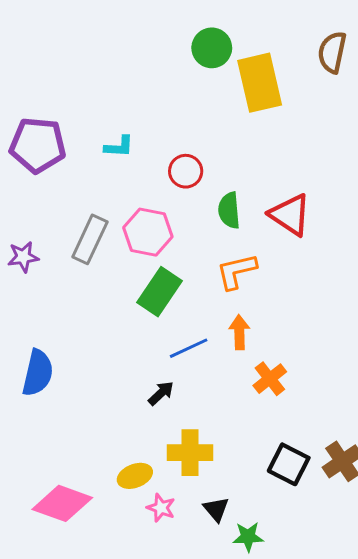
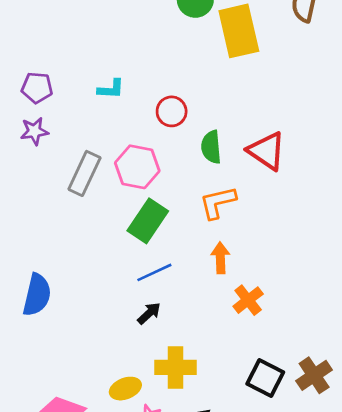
purple pentagon: (38, 145) -> (37, 88), size x0.6
purple star: (23, 257) -> (34, 131), moved
blue line: (189, 348) -> (154, 272), moved

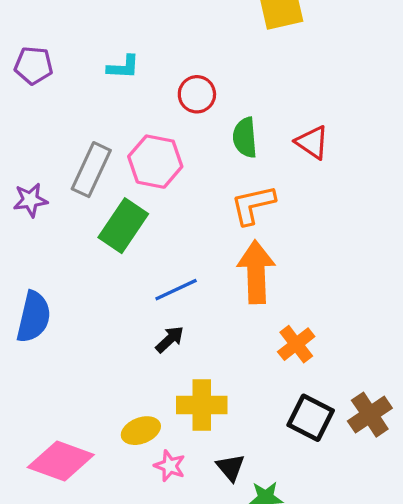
purple star: (34, 131) -> (30, 200), moved
red triangle: (267, 151) -> (312, 142), size x0.7
green rectangle: (148, 221) -> (123, 226), moved
orange arrow: (220, 258) -> (256, 272), size x1.6
orange cross: (248, 300) -> (296, 344), moved

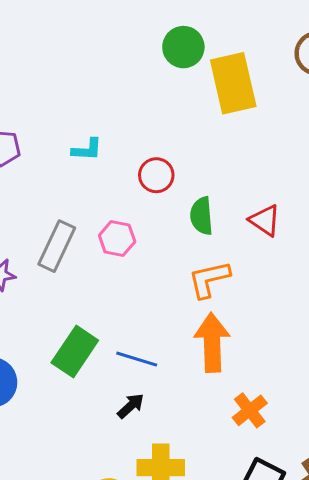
pink hexagon: (155, 162) -> (117, 239), size x0.7
green rectangle: (123, 226) -> (75, 352), moved
blue line: (176, 290) -> (137, 359), turned 42

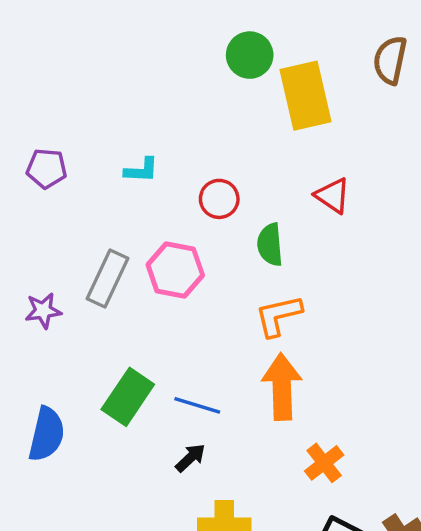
red triangle: (265, 220) -> (333, 196), moved
pink hexagon: (117, 239) -> (175, 270), size x1.4

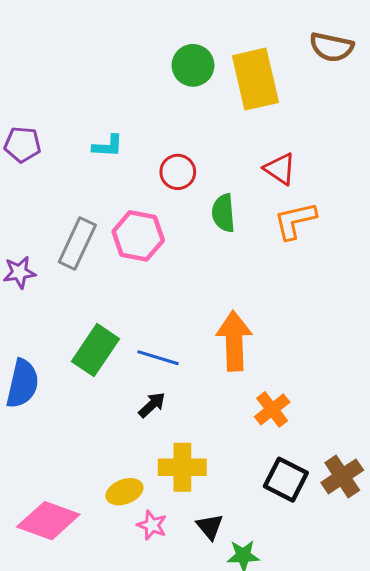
green circle: (250, 55) -> (193, 65), moved
brown semicircle: (390, 60) -> (332, 47), turned -90
orange L-shape: (278, 316) -> (295, 221), moved

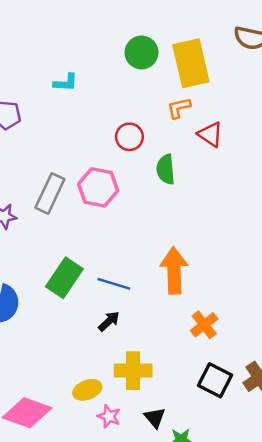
cyan L-shape: (108, 146) -> (66, 83), moved
orange L-shape: (295, 221) -> (179, 108), moved, size x0.7

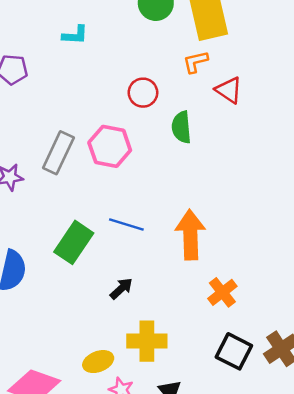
blue line: (114, 284) -> (126, 225), moved

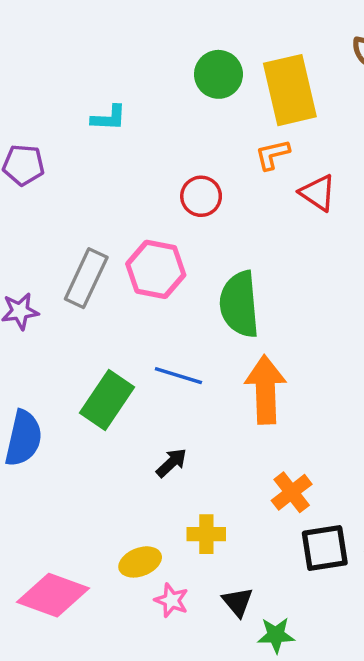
green semicircle: (181, 127) -> (239, 304), moved, size x1.5
orange cross: (222, 292) -> (292, 492), moved
yellow cross: (147, 341) -> (206, 534), size x0.7
black square: (234, 351) -> (325, 548), turned -36

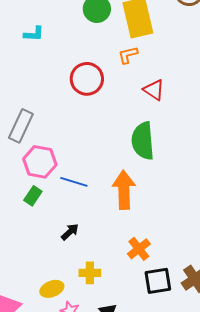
red triangle: (318, 193) -> (154, 90), moved
red circle: (201, 196) -> (87, 79), size x1.4
pink hexagon: (156, 269) -> (40, 162), moved
green semicircle: (239, 304) -> (143, 141), moved
green rectangle: (107, 400) -> (33, 196), size x0.6

